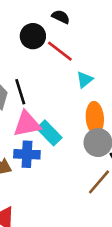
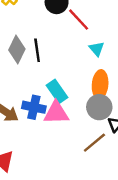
cyan triangle: (85, 80) -> (97, 49), turned -42
pink triangle: (27, 124) -> (56, 113), moved

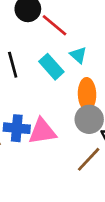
cyan rectangle: (57, 91) -> (51, 67), moved

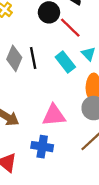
blue cross: (17, 128) -> (42, 147), moved

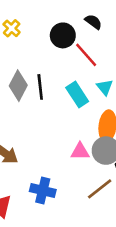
pink triangle: (54, 115) -> (80, 151), moved, size x0.7

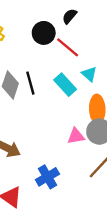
black semicircle: (93, 22) -> (70, 16), turned -77
blue cross: (43, 190) -> (47, 177), turned -35

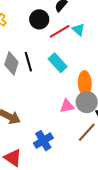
red line: (68, 47) -> (60, 31), turned -70
cyan triangle: (89, 74) -> (78, 30), moved

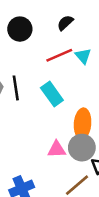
black circle: (39, 19) -> (20, 29), moved

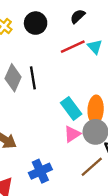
cyan rectangle: (52, 94) -> (71, 108), moved
pink triangle: (57, 149) -> (72, 134), turned -30

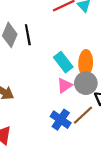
blue cross: (40, 171) -> (61, 120), moved, turned -30

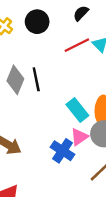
blue cross: (61, 120) -> (63, 151), moved

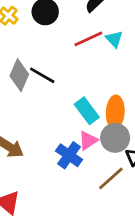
black line: (36, 79) -> (42, 75), turned -50

